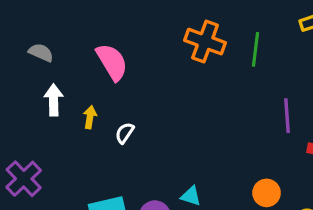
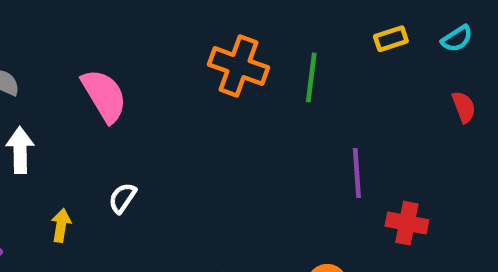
yellow arrow: (90, 117) -> (61, 225), moved

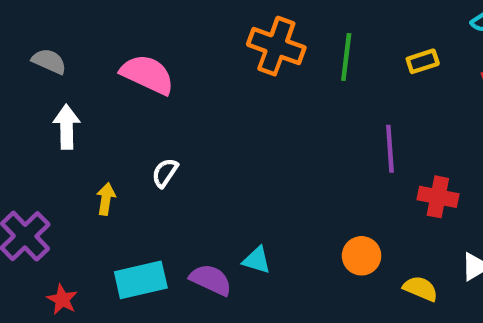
yellow rectangle: (391, 39) -> (423, 61), moved
pink semicircle: (104, 96) -> (147, 74), turned -34

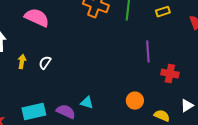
yellow arrow: (106, 199) -> (22, 62), moved

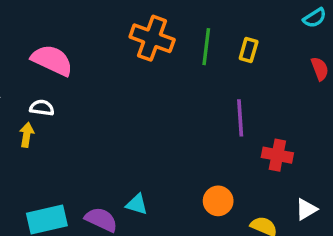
yellow rectangle: (163, 12) -> (249, 50), moved, turned -56
white semicircle: (45, 63) -> (42, 108), moved, turned 64

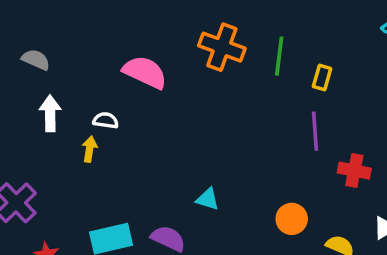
yellow rectangle: (249, 50) -> (322, 78), moved
pink semicircle: (52, 60) -> (145, 72), moved
cyan triangle: (137, 204) -> (208, 199), moved

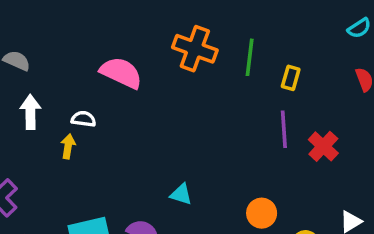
red cross: (354, 171) -> (323, 146), moved, turned 32

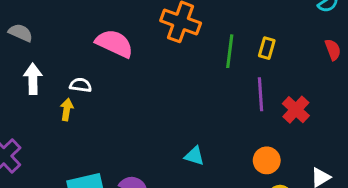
green line: (250, 57) -> (230, 51), moved
cyan triangle: (181, 194) -> (194, 156), moved
orange circle: (262, 213) -> (267, 160), moved

